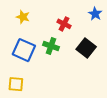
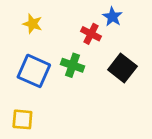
blue star: (95, 14) -> (112, 17), moved

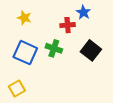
red cross: (91, 34) -> (68, 25), turned -32
yellow square: (22, 119) -> (17, 88), turned -35

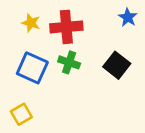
blue star: (83, 12) -> (128, 17), moved
red cross: (68, 25) -> (66, 27), moved, size x1.6

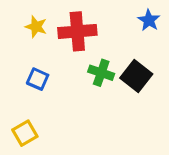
green cross: (69, 62) -> (101, 73), moved
blue square: (32, 68) -> (38, 79), size x0.6

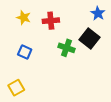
red cross: (77, 31) -> (51, 21), size x0.7
black square: (136, 76) -> (89, 38), moved

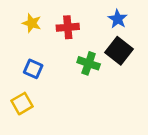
blue star: (98, 13) -> (118, 19), moved
yellow square: (16, 88) -> (22, 104), moved

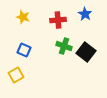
red cross: (68, 27) -> (58, 20), moved
black square: (119, 51) -> (86, 52), moved

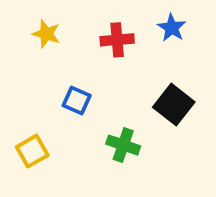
green cross: (64, 46) -> (123, 145), moved
blue square: (24, 50) -> (77, 101), moved

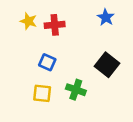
red cross: (117, 40) -> (55, 25), moved
yellow square: (32, 151) -> (42, 93), moved, turned 36

